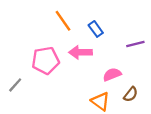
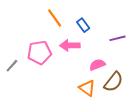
gray line: (15, 85) -> (12, 66), moved
brown semicircle: (131, 94) -> (113, 82), size x1.5

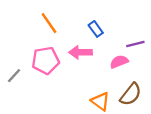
orange line: (55, 18) -> (49, 23), moved
pink semicircle: (97, 65) -> (119, 62), moved

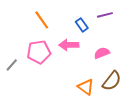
purple line: (135, 44) -> (105, 15), moved

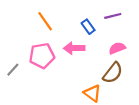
pink semicircle: (102, 53) -> (117, 48), moved
brown semicircle: (112, 81) -> (113, 73), moved

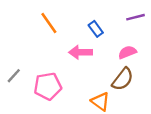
purple line: (113, 16) -> (136, 17), moved
pink pentagon: (42, 56) -> (48, 86), moved

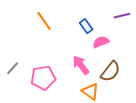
pink arrow: (81, 52) -> (81, 65), moved, turned 54
pink semicircle: (127, 52) -> (101, 42), moved

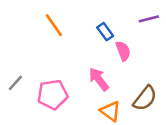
pink semicircle: (101, 42) -> (123, 51), turned 91
brown semicircle: (110, 71) -> (145, 98), moved

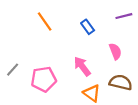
pink semicircle: (123, 51) -> (115, 51), moved
brown semicircle: (145, 98) -> (121, 82), turned -115

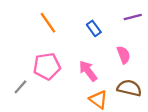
gray line: (13, 70) -> (20, 87), moved
pink pentagon: (44, 79) -> (47, 66), moved

